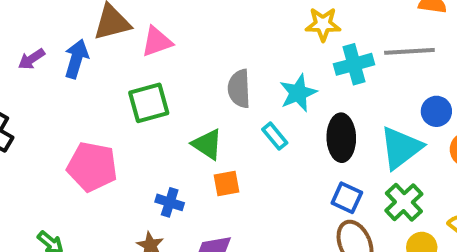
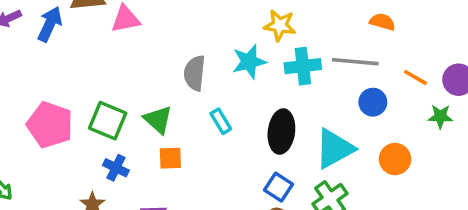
cyan star: (298, 93) -> (249, 62), moved
green square: (149, 103) -> (108, 121), moved, turned 30
blue circle: (436, 111) -> (373, 102), moved

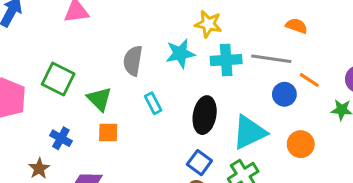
orange line: (415, 77) -> (309, 80), moved
green square: (108, 121) -> (58, 79), moved

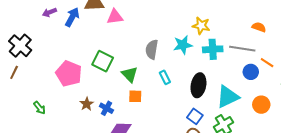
blue cross: (61, 138) -> (106, 108), moved
brown star: (39, 168) -> (87, 104), moved

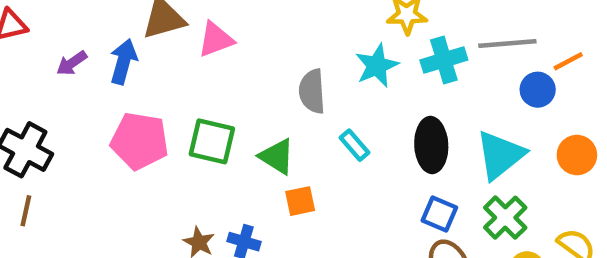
orange line: (267, 63) -> (568, 61), turned -48
pink pentagon: (69, 74) -> (140, 141), moved

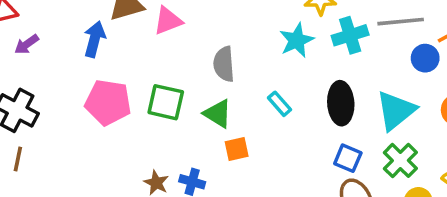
purple arrow: (72, 63) -> (27, 44), moved
gray semicircle: (312, 91) -> (224, 64), moved

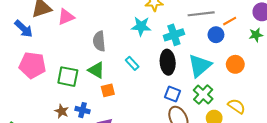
cyan cross: (350, 35) -> (174, 35), moved
blue arrow: (95, 39) -> (24, 29), turned 120
cyan star: (297, 40) -> (141, 26), turned 30
green square: (166, 102) -> (68, 77), moved

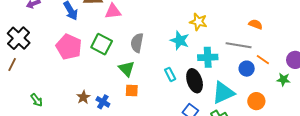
orange line: (230, 21) -> (263, 60), turned 48
black ellipse: (168, 62) -> (195, 81), turned -30
cyan rectangle: (132, 63) -> (170, 74), moved
green square: (68, 77) -> (102, 44), moved

